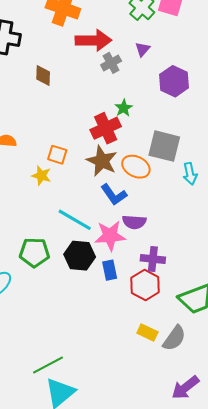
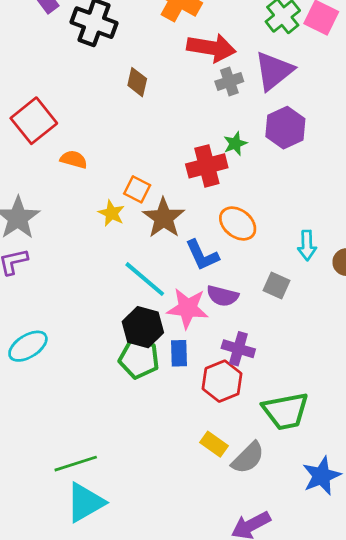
purple triangle: (142, 49) -> (274, 71), size x2.0
purple hexagon: (174, 81) -> (285, 128), moved
gray square: (164, 146) -> (277, 286), moved, size x0.6
brown star: (102, 161) -> (164, 218), moved
green pentagon: (34, 252) -> (139, 359), moved

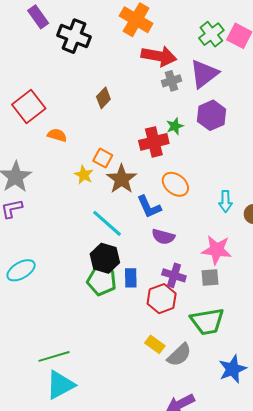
brown diamond: (137, 82) -> (103, 98), moved, turned 30
gray square: (277, 286) -> (210, 278), moved, turned -30
pink star: (188, 308) -> (217, 250), moved

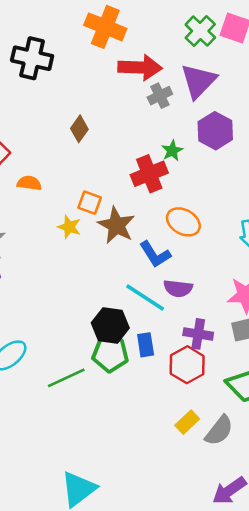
cyan line: (107, 223) -> (145, 297), moved
yellow rectangle: (155, 344) -> (187, 422), turned -72
green line: (54, 356) -> (66, 378), moved

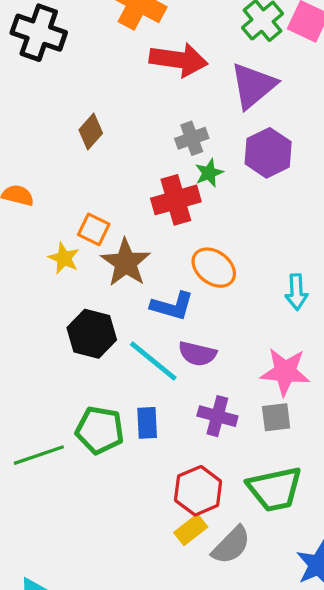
gray cross: (160, 96) -> (192, 138), moved
blue L-shape: (155, 254) -> (172, 306), turned -48
black hexagon: (110, 325) -> (92, 334), moved
red hexagon: (187, 365) -> (198, 491), moved

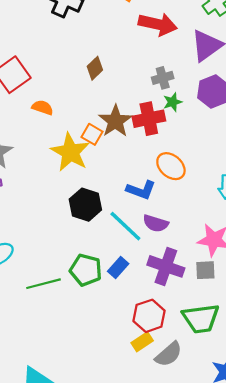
yellow star: (64, 258) -> (70, 152), size x1.8
brown star: (126, 263) -> (115, 121), moved
purple cross: (217, 416) -> (166, 266), size x1.4
blue rectangle: (147, 423) -> (118, 267), turned 40

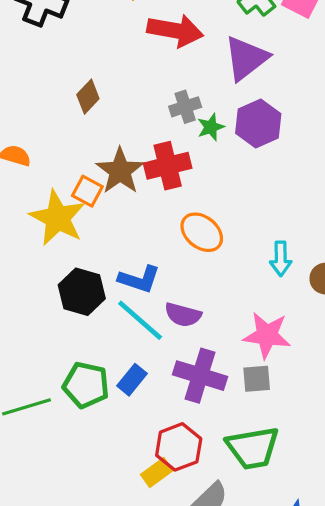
green star: (173, 102) -> (211, 127), moved
blue L-shape: (141, 190) -> (139, 279), moved
yellow rectangle: (142, 342) -> (157, 473), moved

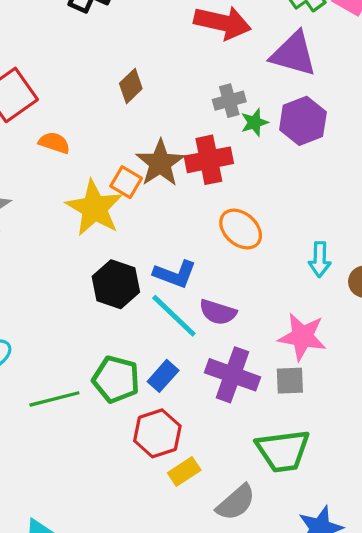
purple triangle: (246, 58) -> (294, 54), turned 51
red hexagon: (179, 447) -> (157, 433), moved

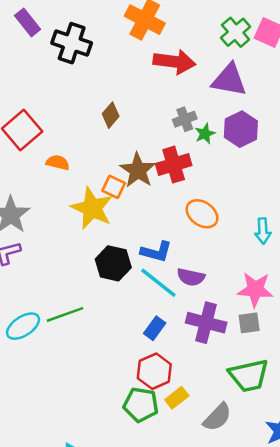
green pentagon: (116, 379) -> (141, 405), moved
green line: (54, 399) -> (65, 314), moved

